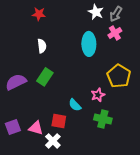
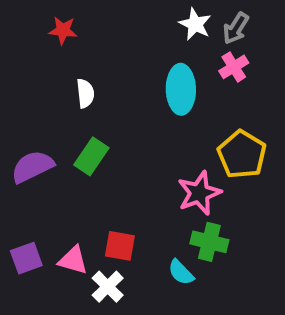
red star: (39, 14) -> (63, 30), moved
pink star: (98, 95) -> (199, 193), size x1.5
cyan semicircle: (75, 105) -> (181, 272), moved

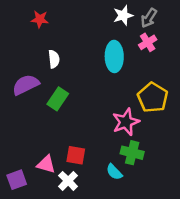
white star: (195, 24) -> (123, 15), turned 30
purple semicircle: (32, 167) -> (26, 85), moved
purple square: (26, 258) -> (17, 180), moved

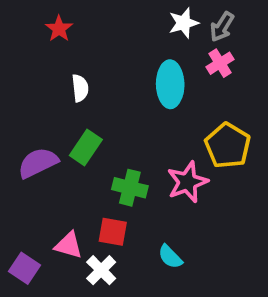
red star: (40, 19) -> (59, 29), turned 30
purple semicircle: (26, 85) -> (38, 163), moved
green cross: (132, 153) -> (130, 188), moved
purple square: (17, 180) -> (25, 268), turned -36

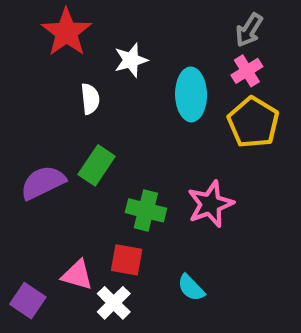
white star: (184, 23) -> (131, 60), moved
red star: (59, 29) -> (66, 32), size x1.6
yellow pentagon: (228, 146) -> (253, 122), moved

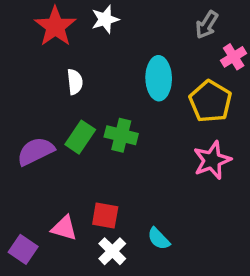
white star: (131, 60) -> (105, 19), moved
pink cross: (247, 71) -> (234, 57), moved
pink star: (210, 204) -> (212, 160), moved
green cross: (146, 210) -> (121, 135), moved
white cross: (114, 303) -> (112, 251), moved

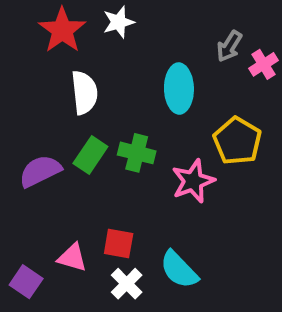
gray arrow: (207, 25) -> (229, 46), moved
white semicircle: (75, 82) -> (84, 93), size x1.5
yellow pentagon: (210, 101) -> (237, 141), moved
pink star: (212, 160) -> (193, 181), moved
cyan semicircle: (159, 239) -> (179, 270), size x1.5

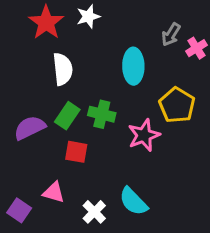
red square: (119, 243) -> (76, 152), moved

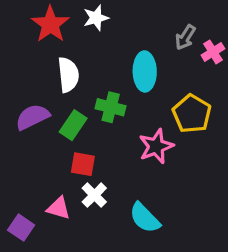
green cross: (102, 114) -> (111, 107), moved
purple semicircle: (30, 128) -> (32, 117), moved
white cross: (94, 212) -> (94, 195), moved

